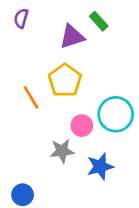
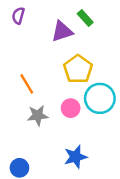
yellow pentagon: (65, 80) -> (78, 69), moved
gray star: (62, 151) -> (38, 115), moved
blue star: (100, 167) -> (75, 157), moved

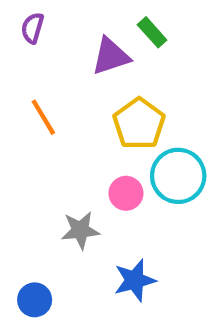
orange line: (27, 84) -> (43, 117), moved
gray star: (38, 115) -> (80, 230), moved

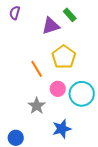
orange line: (43, 117) -> (37, 69), moved
cyan circle: (178, 176) -> (82, 94), moved
gray star: (80, 230) -> (37, 106), turned -30

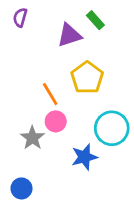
pink circle: (58, 89) -> (56, 121), moved
gray star: (37, 106) -> (32, 138), moved
blue star: (62, 129) -> (84, 157), moved

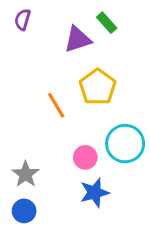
pink circle: (56, 121) -> (85, 157), moved
gray star: (32, 138) -> (26, 174), moved
blue star: (84, 157) -> (94, 193), moved

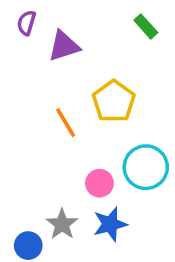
green rectangle: (107, 23) -> (146, 26), moved
purple triangle: (78, 39) -> (64, 46), moved
gray star: (26, 174) -> (62, 224), moved

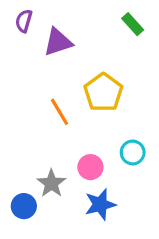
cyan circle: (146, 167) -> (133, 152), size x0.6
gray star: (62, 224) -> (51, 183), moved
blue circle: (28, 246) -> (24, 206), moved

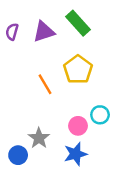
purple semicircle: (24, 21) -> (12, 32), moved
green rectangle: (133, 24) -> (78, 23), moved, size x1.5
pink circle: (90, 167) -> (78, 126), moved

